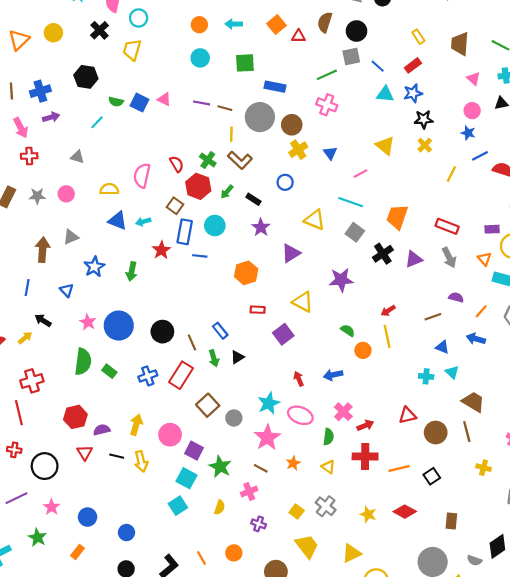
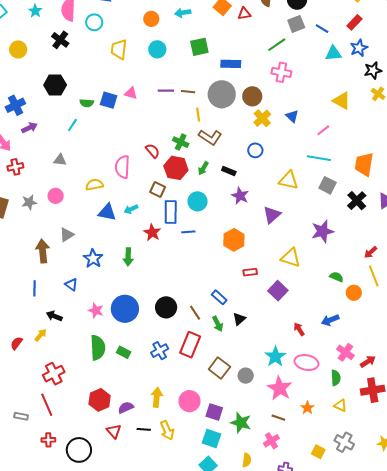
yellow trapezoid: (132, 50) -> (119, 49), moved

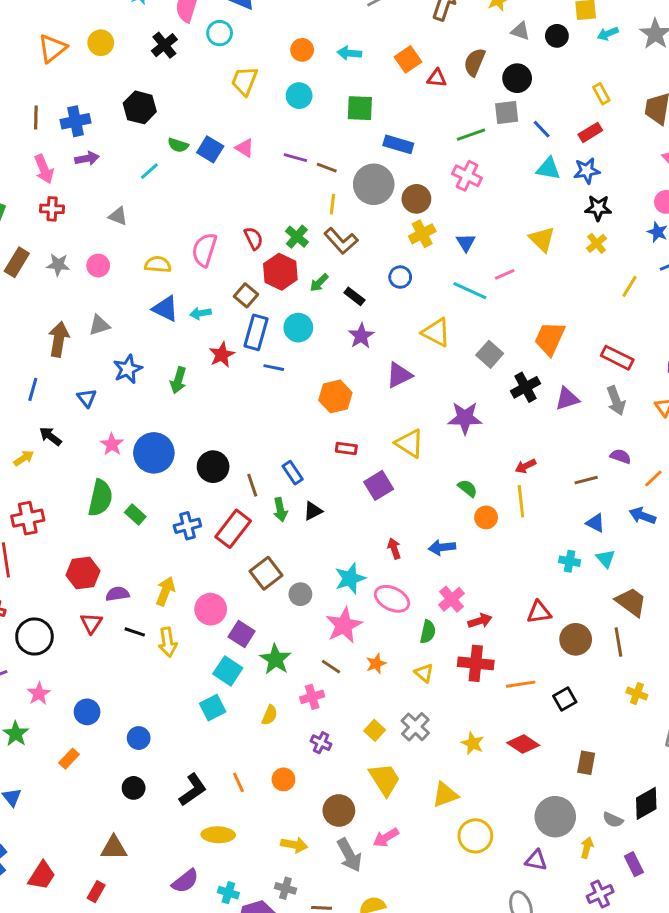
cyan line: (319, 158) -> (470, 291), moved

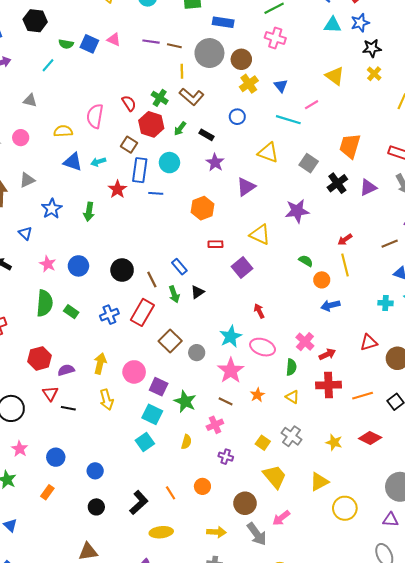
blue circle: (154, 453) -> (78, 266), size x0.7
blue arrow: (442, 547) -> (330, 305), moved
black line: (135, 632) -> (68, 408), moved

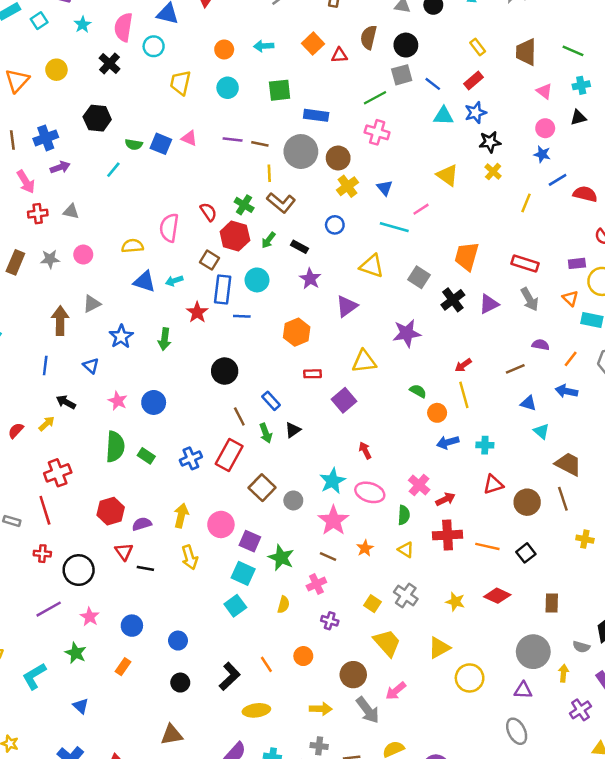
gray triangle: (30, 100) -> (71, 212), moved
yellow triangle: (260, 234) -> (364, 361), turned -30
black circle: (122, 270) -> (225, 371), moved
cyan cross: (386, 303) -> (485, 445), moved
orange line: (363, 396) -> (487, 546), turned 30

